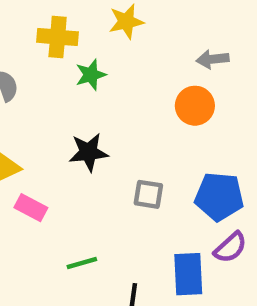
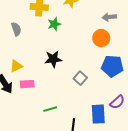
gray square: (148, 194) -> (80, 78), turned 32
blue pentagon: (219, 197) -> (112, 66), moved
pink rectangle: (31, 208) -> (27, 84), turned -32

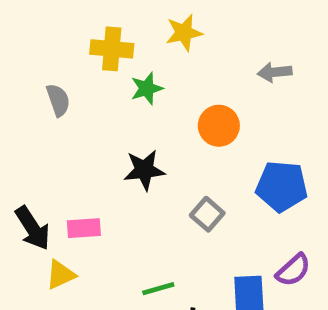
orange circle: (101, 38) -> (219, 126), moved
yellow triangle: (16, 66) -> (61, 275), moved
green line: (50, 109) -> (158, 289), moved

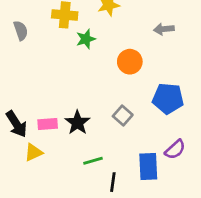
gray semicircle: (58, 100) -> (21, 30), moved
black star: (144, 170) -> (77, 123), moved, turned -30

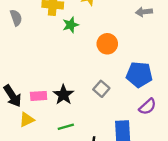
gray arrow: (164, 29) -> (144, 12), moved
purple semicircle: (175, 149) -> (148, 107), moved
green line: (93, 161) -> (66, 127), moved

